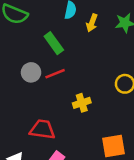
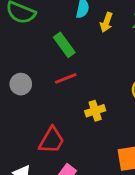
gray circle: (31, 72) -> (21, 84), moved
red trapezoid: (42, 129) -> (52, 140), turned 112

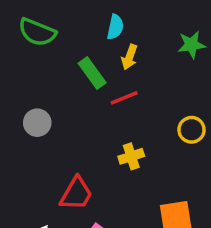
yellow arrow: (106, 22) -> (129, 57), moved
red line: (66, 78) -> (124, 98), moved

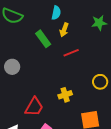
red line: (124, 98) -> (71, 53), moved
yellow circle: (191, 130) -> (100, 82), moved
yellow cross: (131, 156) -> (65, 95), moved

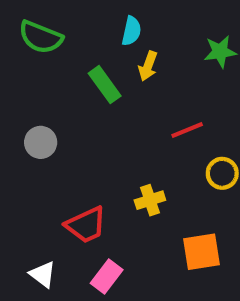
red line: (71, 53) -> (187, 130), moved
red trapezoid: (34, 107) -> (86, 225), turned 35

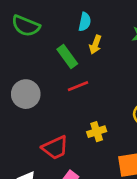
red line: (187, 130) -> (78, 86), moved
gray circle: (41, 142) -> (26, 94), size x1.4

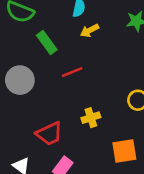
yellow arrow: (95, 45) -> (90, 30), turned 42
green rectangle: (67, 57) -> (47, 43), moved

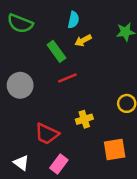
green rectangle: (47, 43) -> (56, 51), moved
red trapezoid: (49, 134) -> (47, 134), turned 50

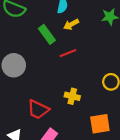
red line: (67, 78) -> (68, 53), moved
yellow cross: (84, 119) -> (72, 96), turned 32

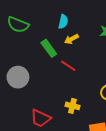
red line: (68, 53) -> (68, 66), turned 56

